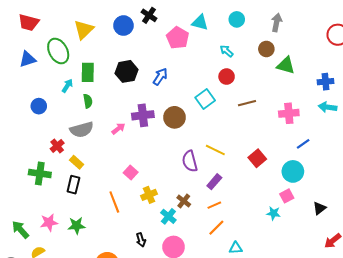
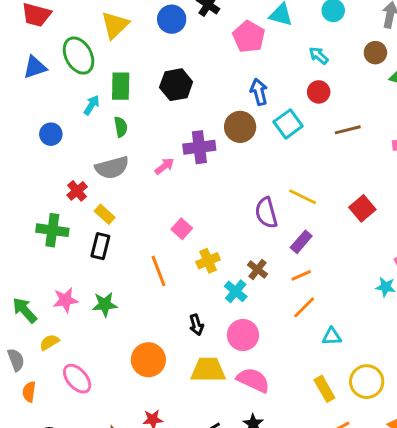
blue arrow: (160, 77) -> (259, 92), moved, turned -48
brown circle: (175, 117) -> (240, 127), moved

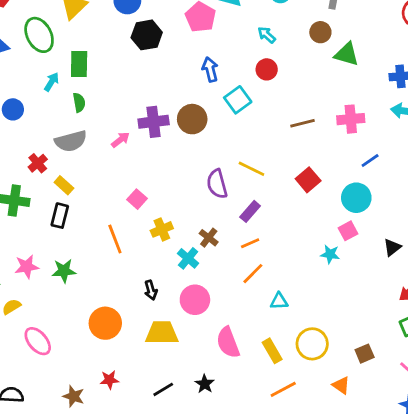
black hexagon: (176, 85) -> (147, 35), moved
brown circle: (240, 127) -> (192, 119), moved
brown line: (348, 130) -> (303, 123), moved
pink semicircle: (253, 380) -> (228, 343), moved, turned -136

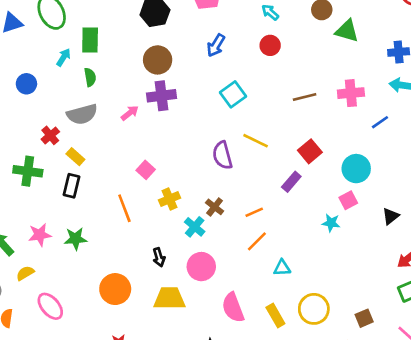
blue arrow: (210, 69) -> (216, 45), turned -135
cyan square: (238, 100) -> (233, 94), moved
brown circle: (192, 119) -> (158, 60), moved
blue line: (370, 160) -> (380, 122), moved
purple rectangle: (250, 211) -> (291, 182), moved

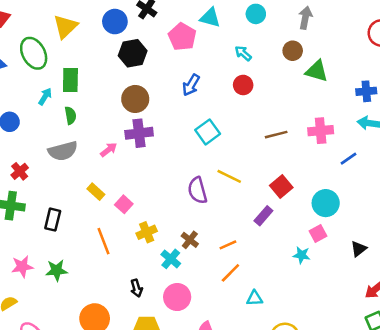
red cross: (50, 135) -> (20, 171), moved
yellow rectangle: (75, 157) -> (96, 192), moved

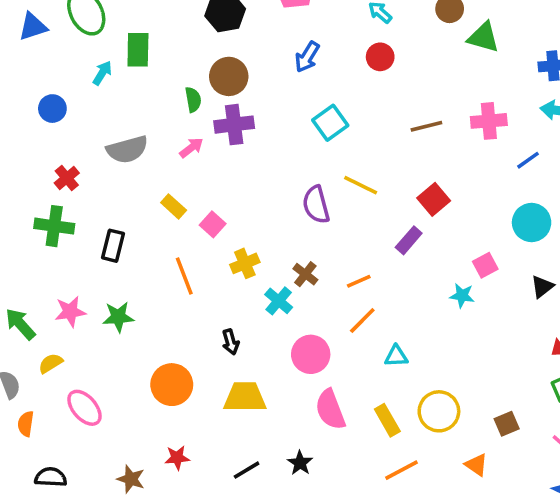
green semicircle: (70, 115) -> (193, 100), moved
cyan circle: (326, 203) -> (532, 223), moved
pink circle: (177, 297) -> (311, 354), moved

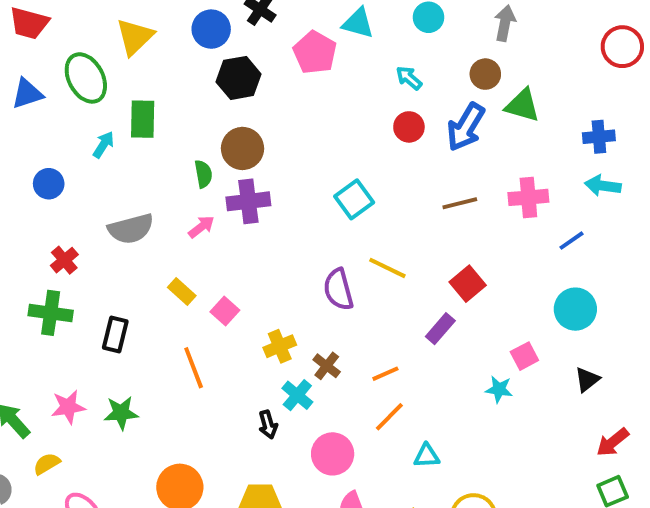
blue arrow: (307, 57) -> (466, 127), moved, size x1.4
yellow cross: (245, 263) -> (280, 346), moved
black arrow: (231, 342) -> (268, 425), moved

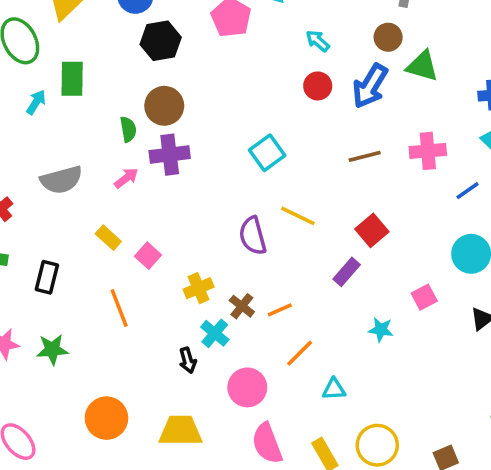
orange line: (385, 374) -> (280, 310), moved
cyan star: (499, 389) -> (381, 330), moved

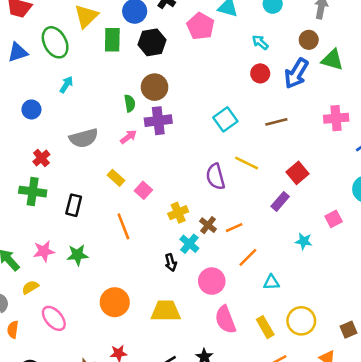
green rectangle: (72, 79) -> (112, 40), moved
brown line: (365, 156) -> (276, 122), moved

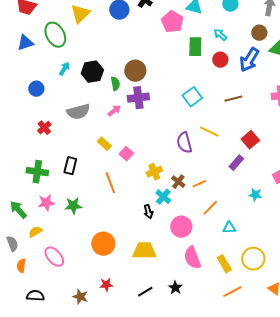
green rectangle: (112, 40) -> (195, 47), moved
black hexagon: (152, 42) -> (92, 72), moved
green cross: (33, 192) -> (37, 172), moved

